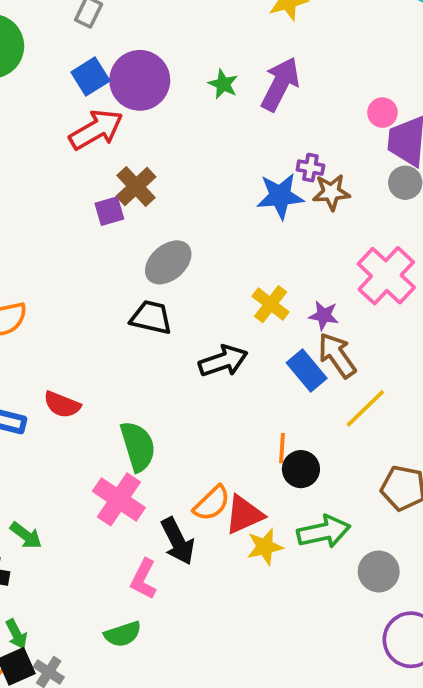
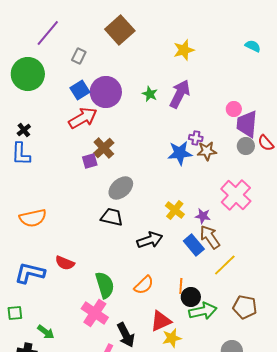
orange semicircle: (212, 503) -> (144, 285), moved
green arrow: (324, 532) -> (203, 311), moved

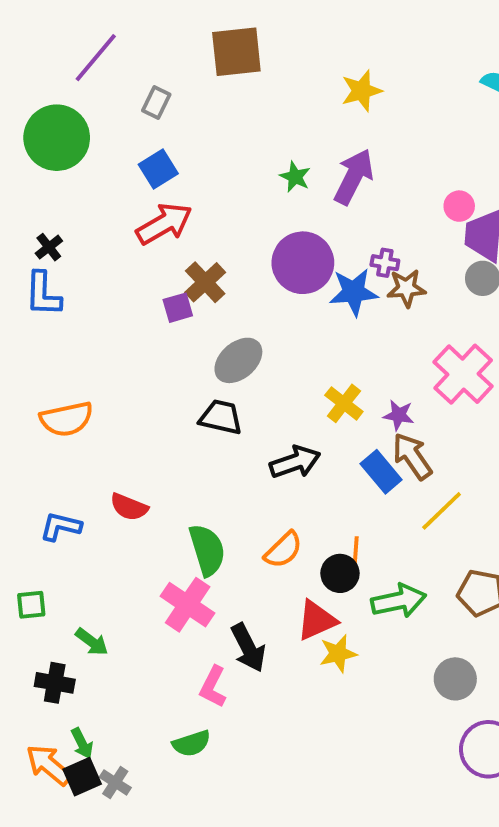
brown square: (120, 30) -> (236, 52), turned 36
purple circle: (106, 92) -> (303, 263), moved
blue L-shape: (30, 273) -> (61, 527), size x0.7
black circle: (191, 297) -> (340, 573), moved

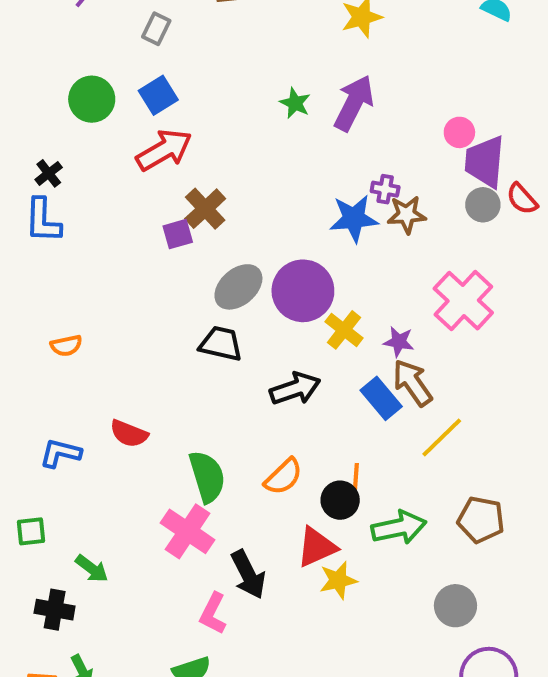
green circle: (57, 138) -> (92, 99), moved, size x0.7
purple circle: (303, 263) -> (303, 291), moved
orange semicircle: (66, 419) -> (66, 346), size x0.6

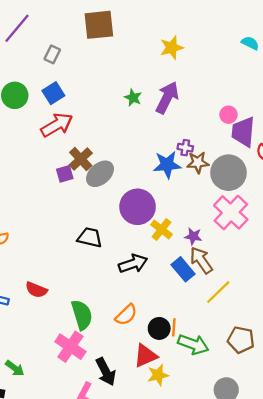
gray circle: (483, 205) -> (229, 173), moved, size x1.8
gray ellipse: (238, 287) -> (100, 174), moved
orange line: (356, 479) -> (174, 327), moved
green arrow: (399, 527) -> (193, 344), turned 32

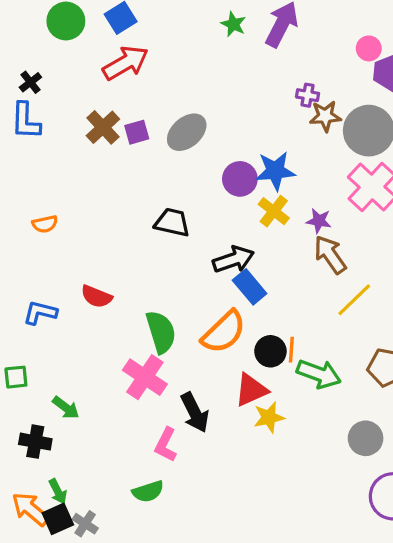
brown cross: (81, 159) -> (103, 127), moved
blue star: (167, 165) -> (275, 171), moved
purple circle: (138, 207) -> (240, 179), size x0.7
blue rectangle: (183, 269) -> (250, 287), moved
orange semicircle: (126, 315) -> (224, 332), size x1.4

